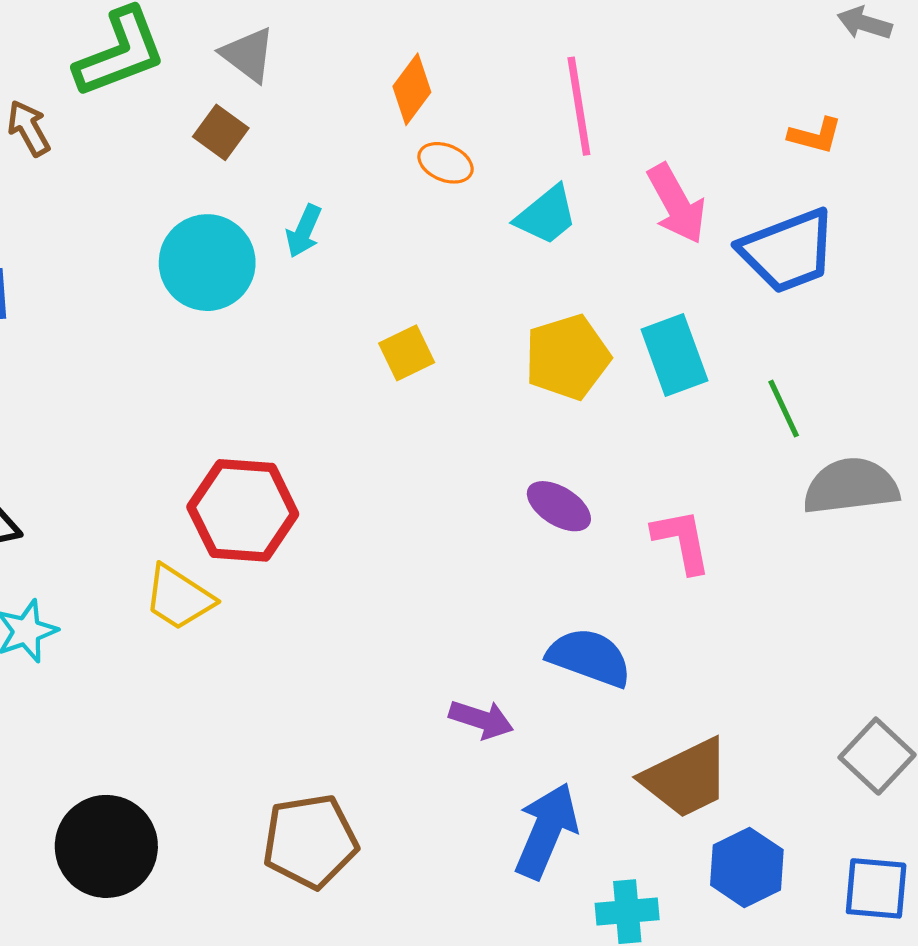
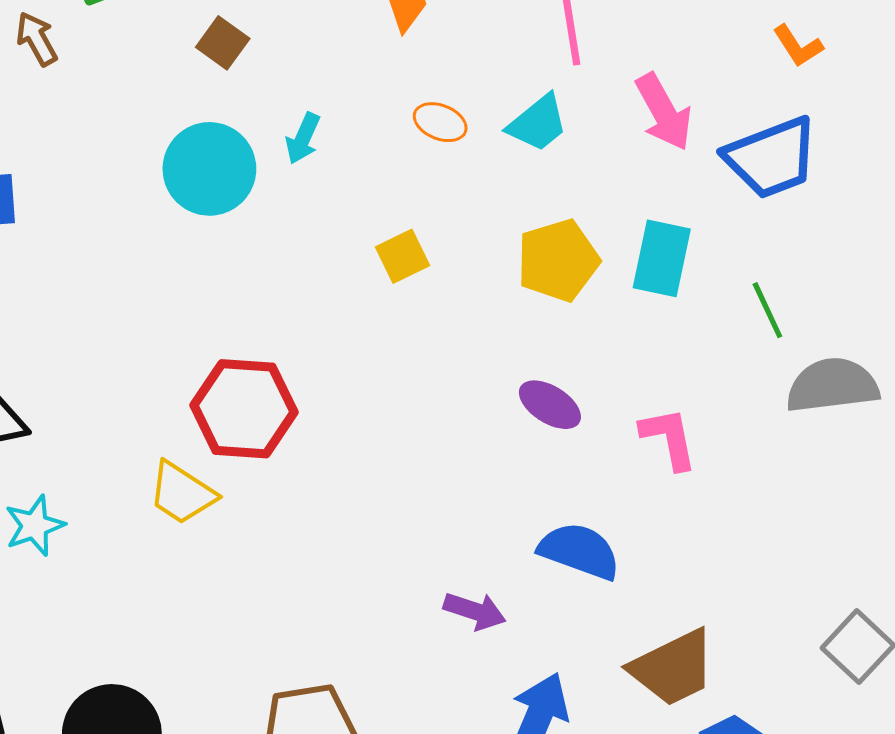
orange L-shape: (815, 136) -> (798, 46), turned 42
orange ellipse: (446, 163) -> (440, 122), moved
cyan rectangle: (674, 355) -> (662, 258), turned 32

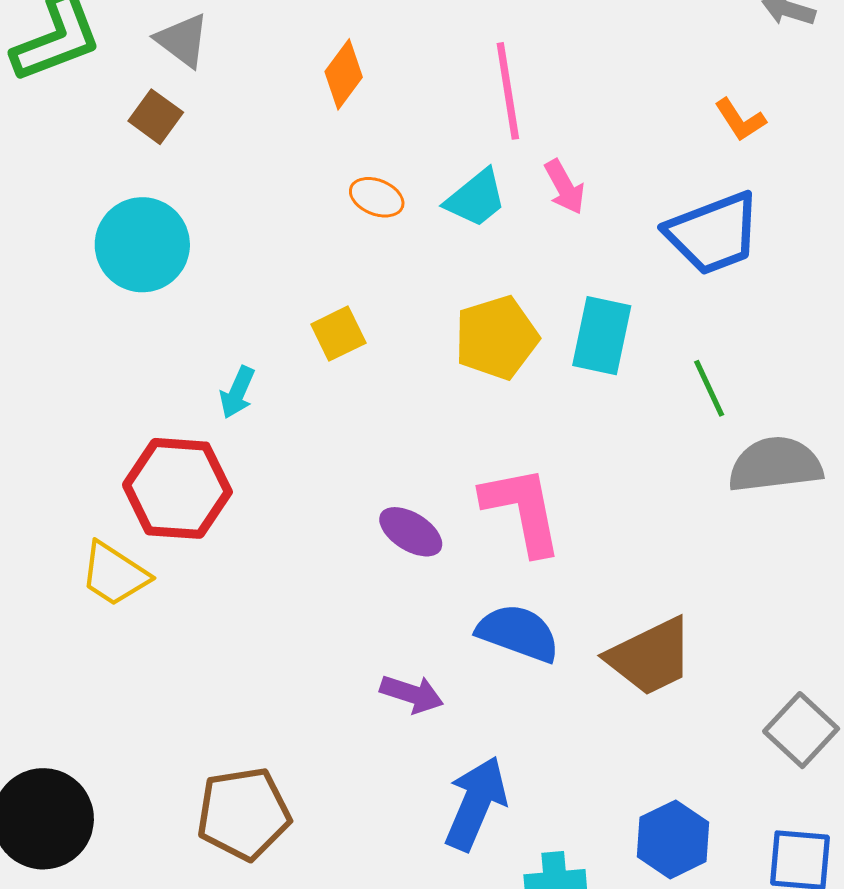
pink arrow: (664, 112) -> (565, 187), moved, size x0.7
cyan arrow: (303, 138) -> (237, 392), moved
purple ellipse: (550, 405) -> (411, 532), moved
pink L-shape: (669, 438) -> (522, 510), moved, size x1.4
brown trapezoid: (673, 668) -> (650, 657), moved

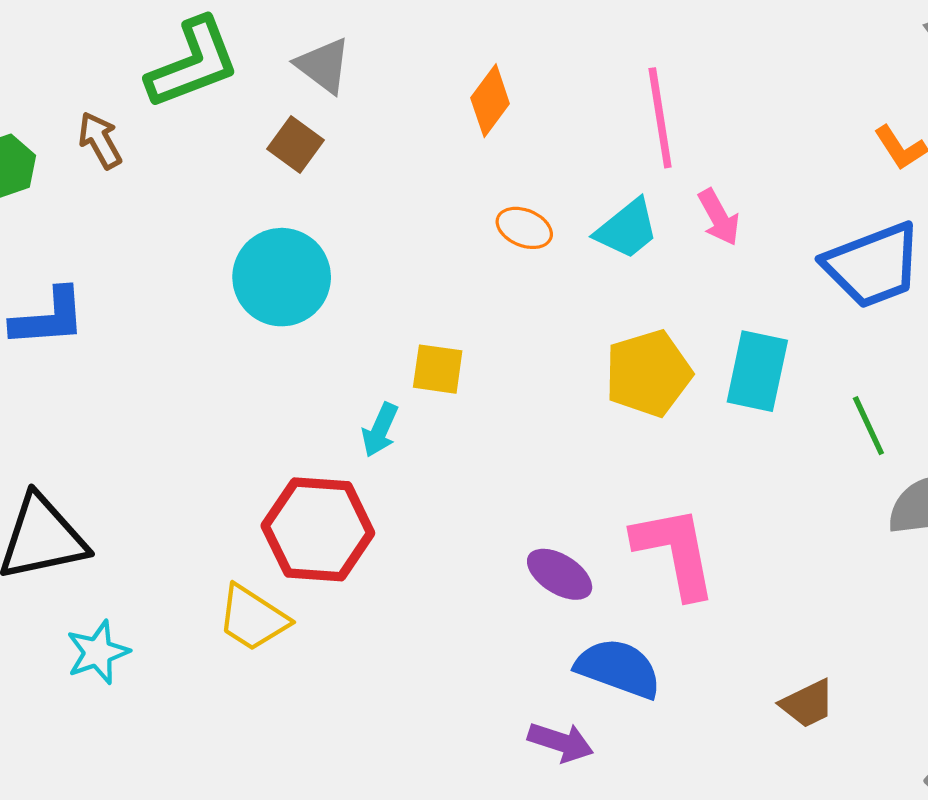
yellow square: (338, 334) -> (438, 369), moved, turned 34
blue semicircle: (518, 633) -> (618, 668), moved
brown trapezoid: (650, 657) -> (808, 704), size x0.6

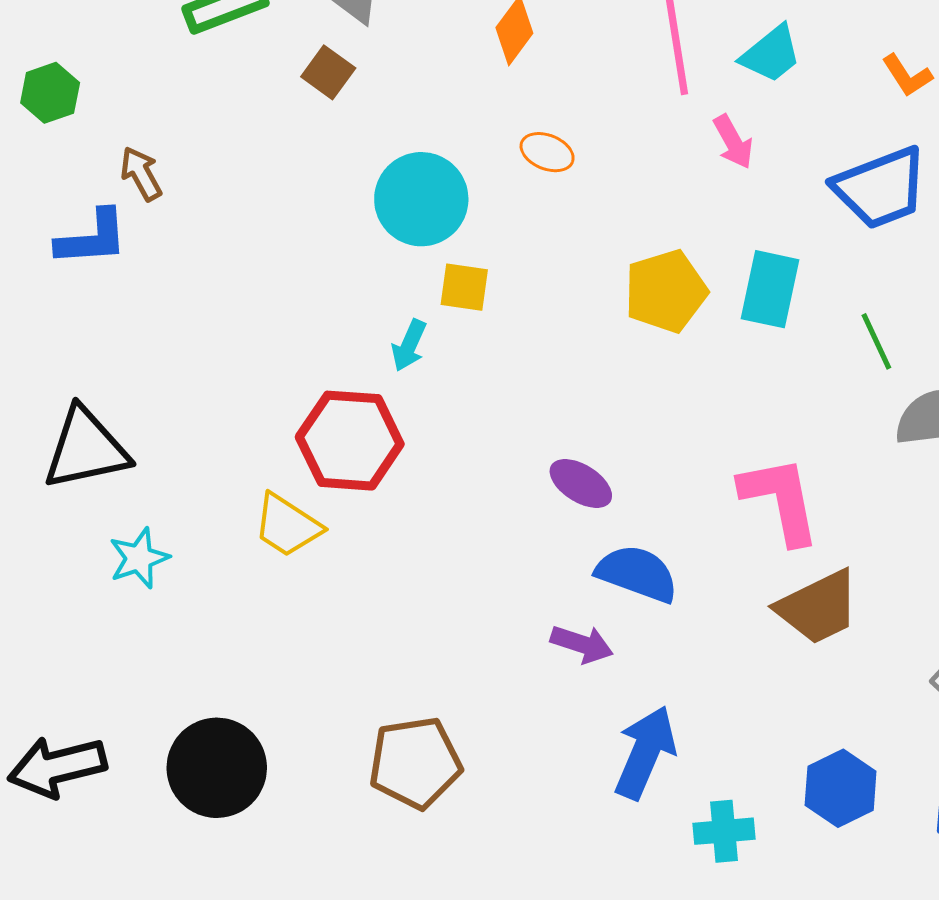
brown arrow: (100, 140) -> (141, 174), moved
cyan trapezoid: (627, 229) -> (771, 54), moved
cyan circle: (282, 277) -> (421, 199), moved
pink L-shape: (675, 552) -> (780, 500), moved
brown trapezoid: (808, 704) -> (818, 607), size x1.6

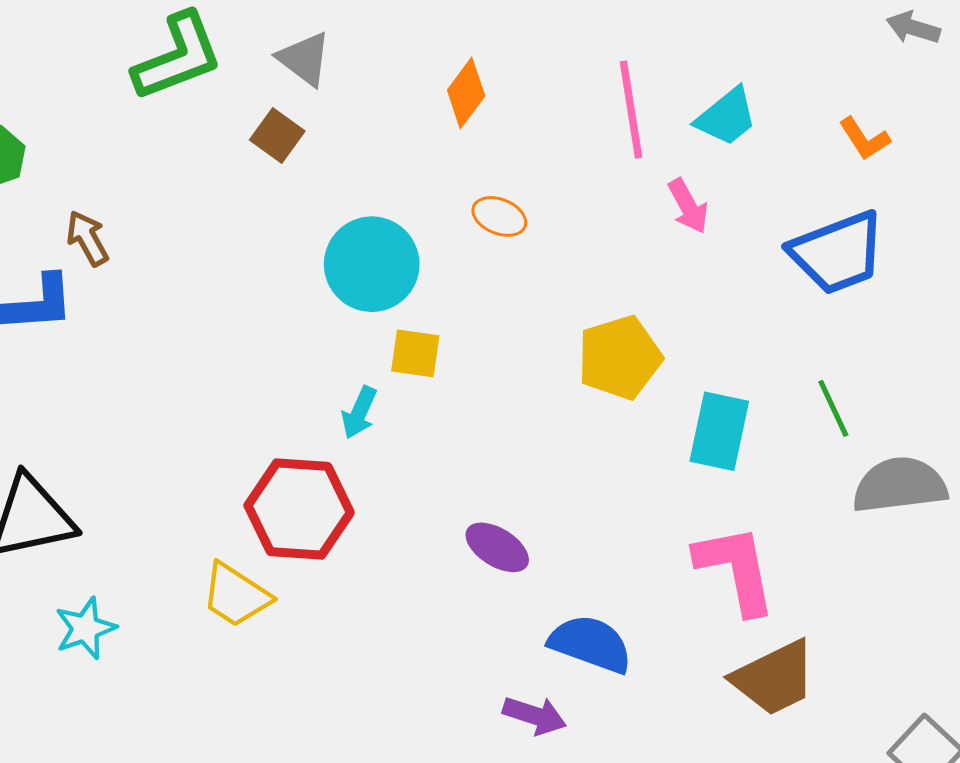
cyan rectangle: (770, 289) -> (719, 431), moved
purple ellipse: (581, 483) -> (497, 547), moved

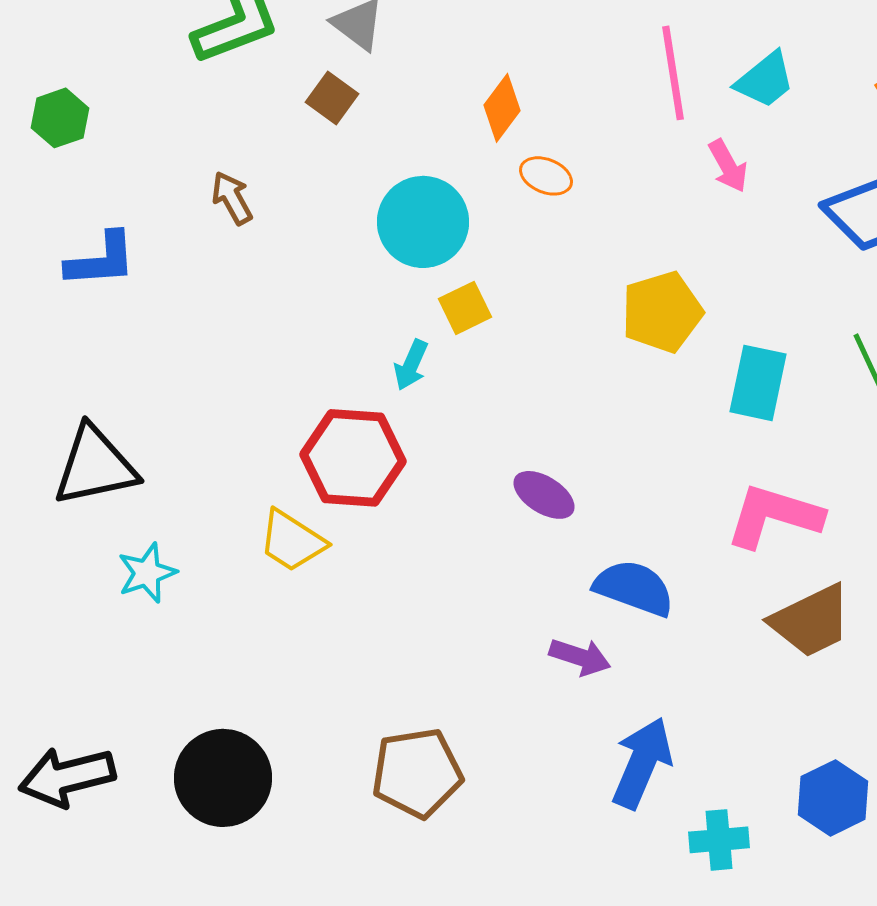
orange diamond: (466, 93) -> (502, 108), moved
brown arrow: (87, 238) -> (232, 198), moved
yellow square: (415, 353) -> (465, 308), turned -34
pink L-shape: (736, 569) -> (774, 516), turned -62

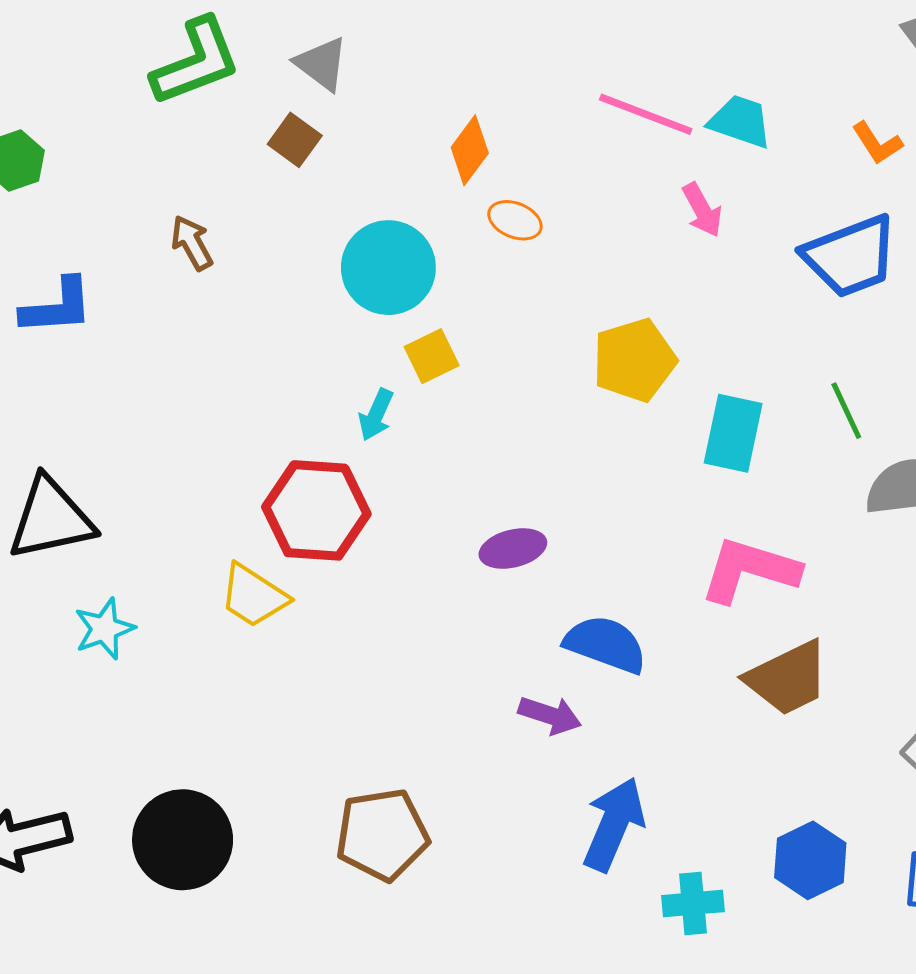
pink line: (673, 73) -> (646, 114), turned -60
cyan trapezoid: (765, 80) -> (740, 121), turned -122
purple ellipse: (544, 495) -> (513, 549), turned -46

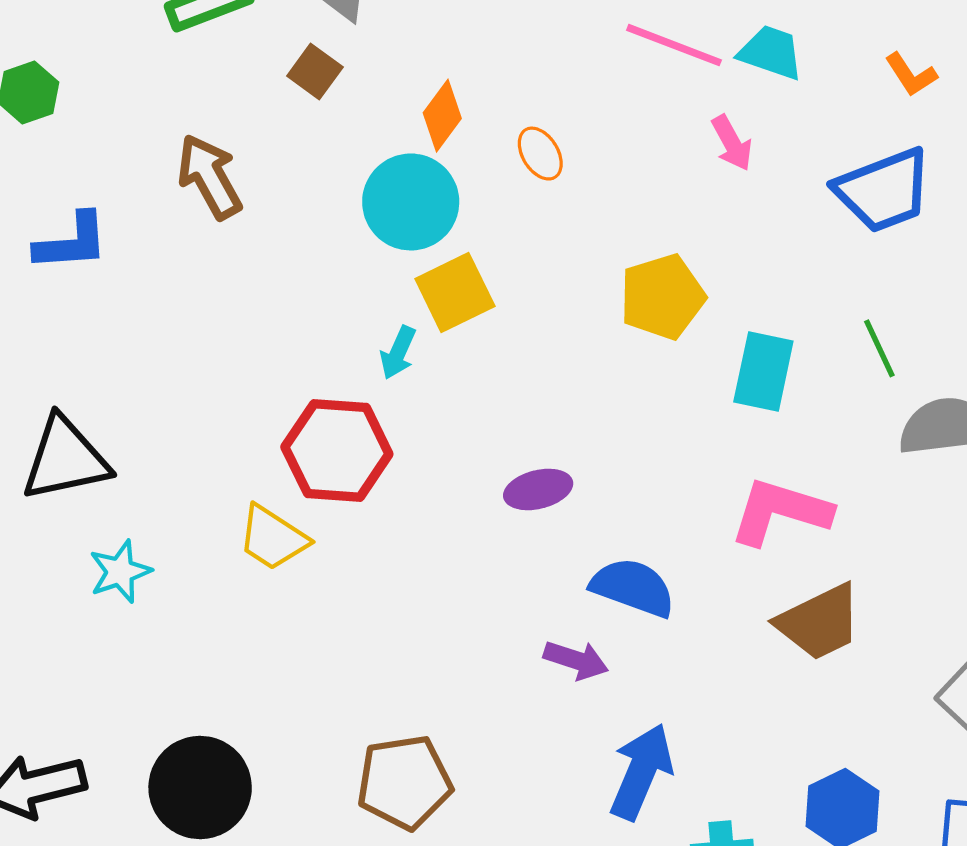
orange diamond: (470, 150) -> (442, 116), moved
orange ellipse: (515, 220) -> (540, 154), turned 36
brown arrow: (192, 243) -> (210, 177), size x1.5
yellow square: (432, 356) -> (455, 293), size x1.4

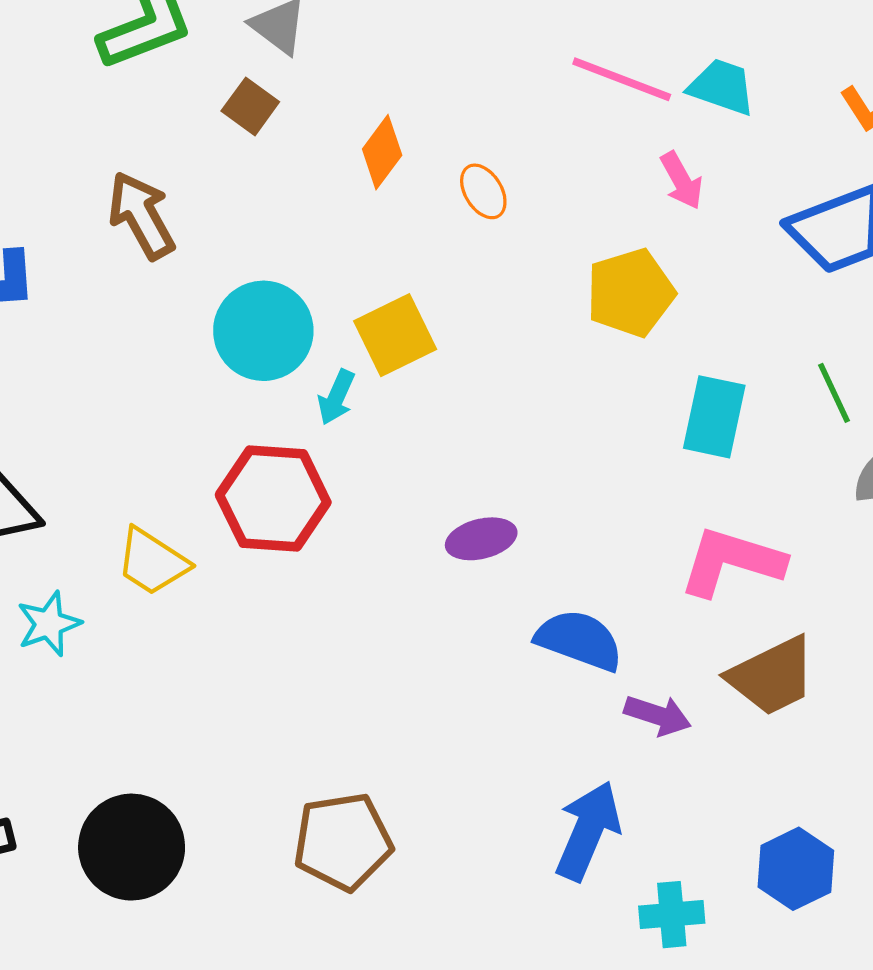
cyan circle: (411, 202) -> (263, 331), moved
yellow pentagon: (662, 297) -> (630, 293), moved
yellow trapezoid: (273, 538) -> (152, 562), moved
purple arrow: (576, 660) -> (658, 715), moved

